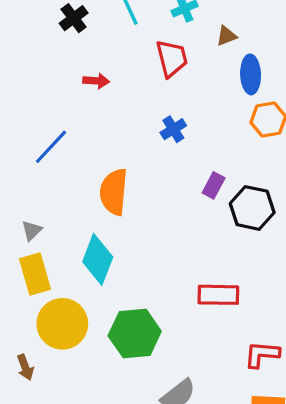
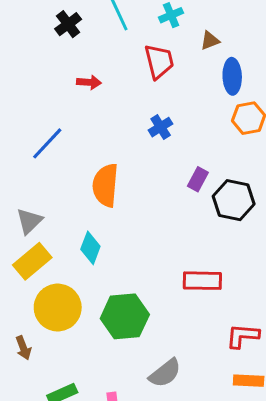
gray triangle: (32, 230) -> (29, 221), size x1.4
cyan diamond: (98, 259) -> (90, 248), size x0.7
yellow rectangle: (35, 274) -> (32, 261), turned 66

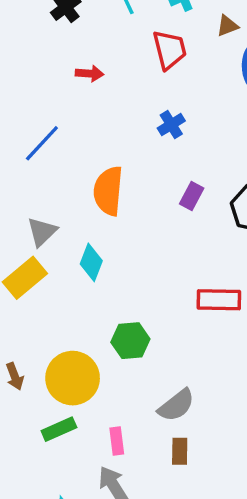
purple rectangle: (198, 179) -> (192, 196), moved
gray triangle: (29, 221) -> (42, 232), moved
yellow circle: (58, 308) -> (73, 378), moved
green hexagon: (125, 316) -> (130, 341), size x0.7

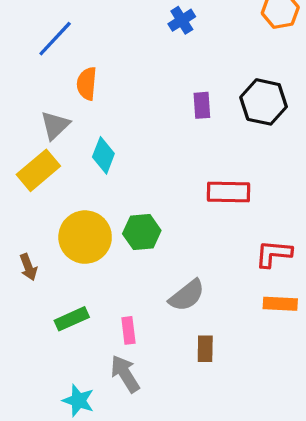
orange semicircle: (108, 191) -> (87, 84), moved, size x0.7
purple rectangle: (192, 196) -> (202, 105), moved, turned -32
yellow circle: (73, 378) -> (85, 237), moved
brown rectangle: (180, 451) -> (205, 349), moved

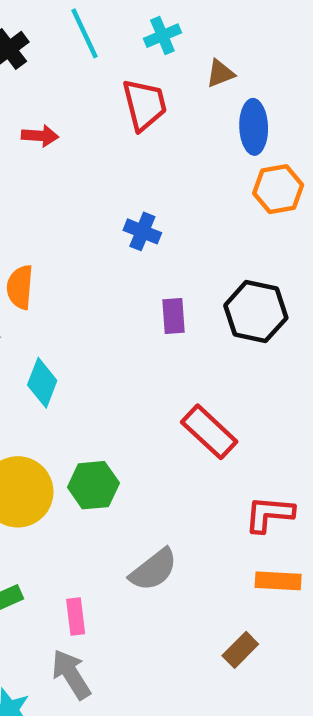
blue cross: (182, 20) -> (142, 231), moved, turned -36
red rectangle: (229, 192) -> (209, 432), turned 42
brown rectangle: (205, 349) -> (240, 650), moved, turned 44

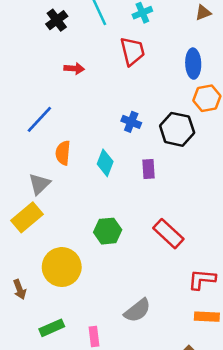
brown triangle: (220, 73) -> (203, 13), moved
black hexagon: (256, 312) -> (177, 129), moved
cyan diamond: (42, 383) -> (105, 163), moved
green hexagon: (93, 485) -> (108, 231), moved

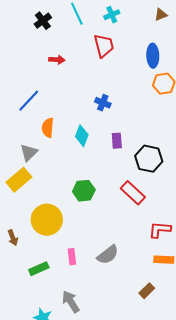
black hexagon: (177, 129) -> (149, 159), moved
pink rectangle: (94, 336) -> (72, 257), moved

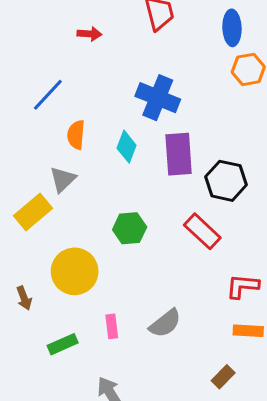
blue cross: (103, 103) -> (158, 98), size x1.8
purple rectangle: (117, 141) -> (179, 154), size x1.8
gray triangle: (29, 153) -> (63, 179), moved

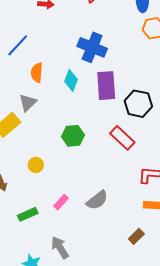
yellow circle: (75, 271) -> (36, 165), size x0.5
pink rectangle: (112, 326) -> (61, 202), turned 49

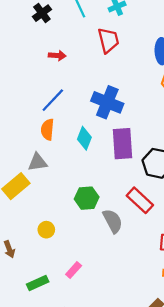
blue line: (18, 45) -> (53, 100), moved
gray triangle: (28, 103) -> (38, 162), turned 36
gray semicircle: (97, 200) -> (113, 221), moved, turned -80

